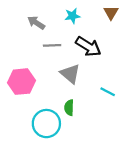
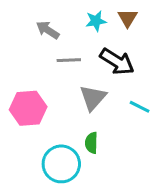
brown triangle: (111, 12) -> (128, 18), moved
gray triangle: (70, 74) -> (93, 98), turned 30
cyan line: (108, 92) -> (140, 107), moved

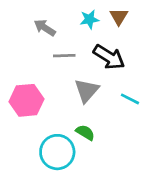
green semicircle: (91, 143) -> (85, 132), turned 120

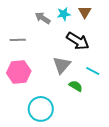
gray arrow: (45, 28) -> (43, 18), moved
gray line: (64, 56) -> (18, 40), moved
green semicircle: (85, 132) -> (76, 86), moved

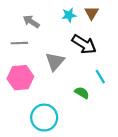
gray arrow: (43, 18) -> (31, 22), moved
gray triangle: (62, 65) -> (55, 61), moved
cyan line: (93, 71) -> (100, 77), turned 32

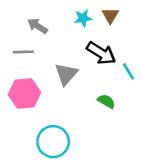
cyan line: (100, 77) -> (129, 71), moved
green semicircle: (82, 93) -> (106, 101), moved

